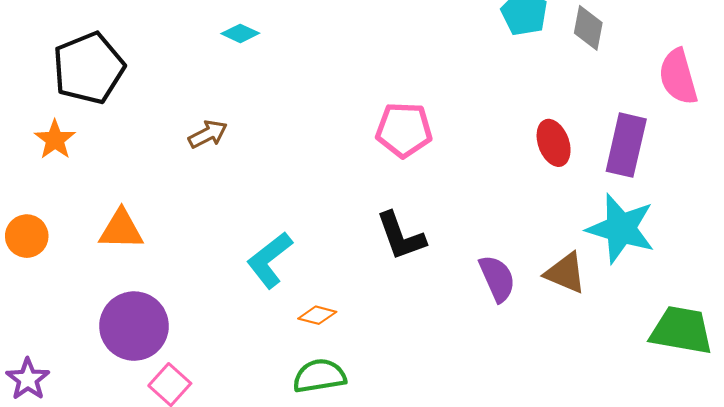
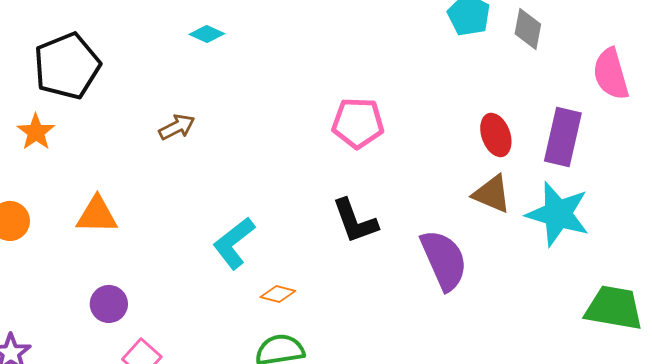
brown triangle: (565, 273) -> (492, 194), moved
purple semicircle: (497, 278) -> (444, 260), size x1.4
purple circle: (134, 326) -> (109, 304), size x0.6

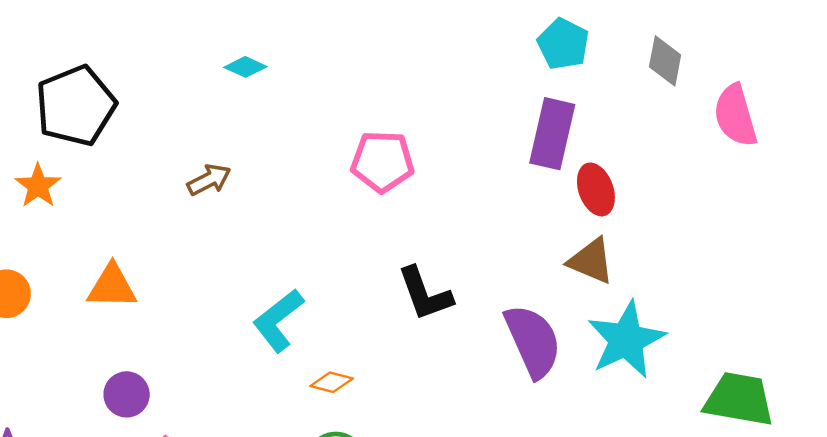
gray diamond: (528, 29) -> (665, 61), moved
pink pentagon: (358, 123) -> (382, 162), moved
purple rectangle: (563, 137) -> (552, 134), moved
cyan star: (558, 214) -> (626, 340), moved, turned 30

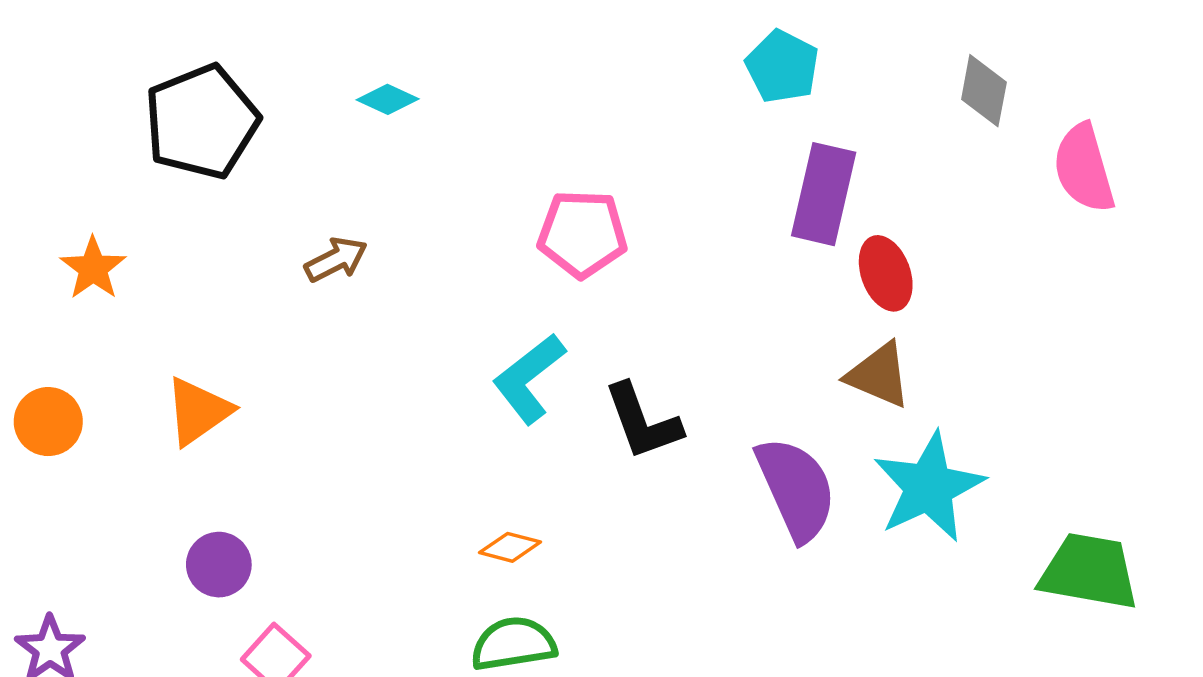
cyan pentagon: (563, 44) -> (782, 67), moved
black pentagon: (76, 106) -> (202, 122), moved
orange triangle: (112, 286) -> (198, 411), turned -36
cyan L-shape: (278, 320) -> (529, 378), moved

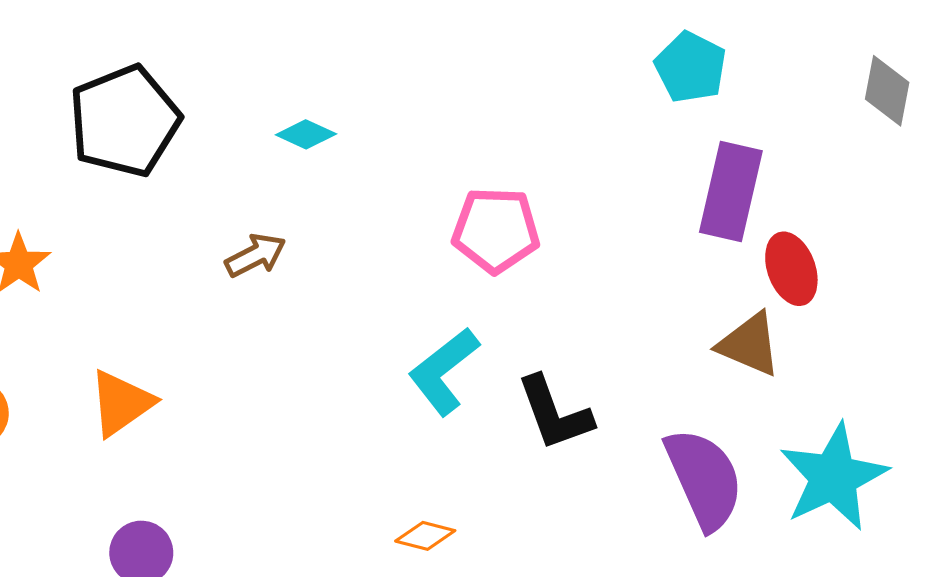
cyan diamond: (388, 99) -> (306, 134), moved
brown triangle: (879, 375) -> (749, 344), moved

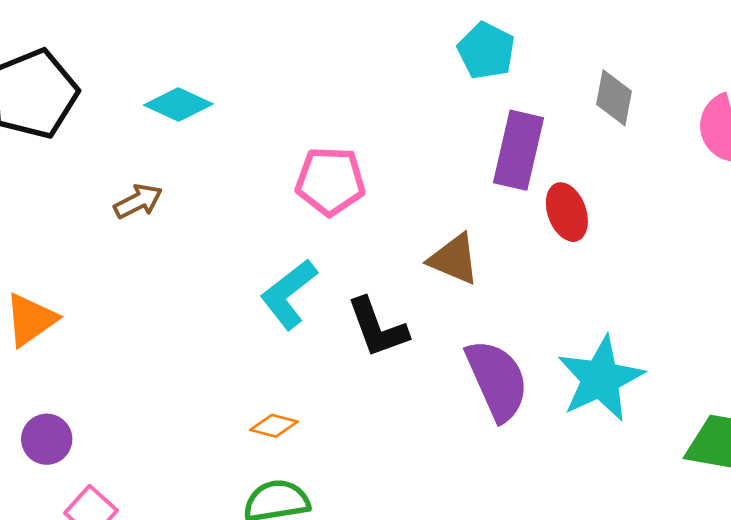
gray diamond: (887, 91) -> (614, 98), moved
cyan diamond: (306, 134) -> (178, 105), size x1.4
brown triangle: (749, 344) -> (454, 259), moved

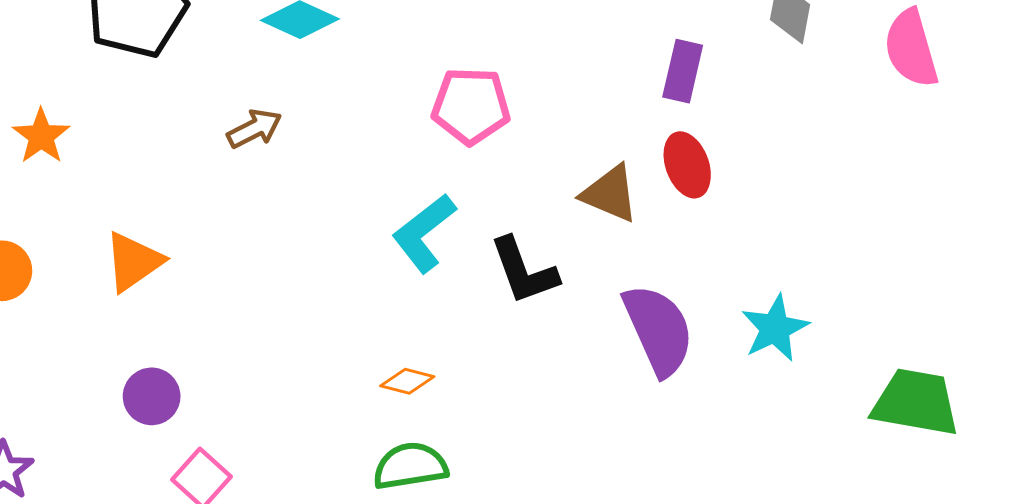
purple rectangle: (518, 150) -> (683, 71), size x0.7
red ellipse: (567, 212) -> (687, 165), moved
cyan star: (600, 379) -> (775, 328), size x0.7

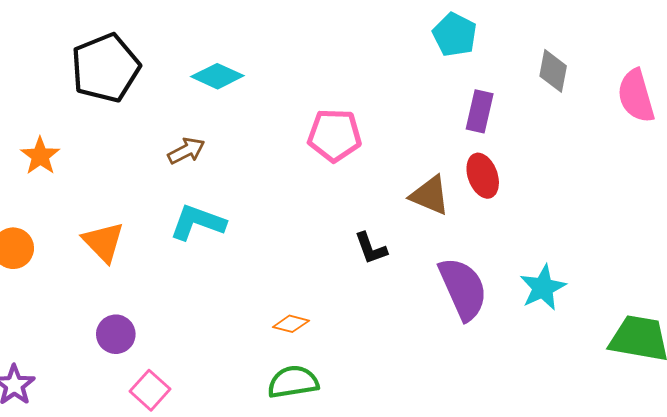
cyan L-shape: (424, 233) -> (198, 222), moved, turned 58
orange triangle: (133, 262) -> (103, 242), turned -39
black L-shape: (524, 271) -> (371, 248), size x0.7

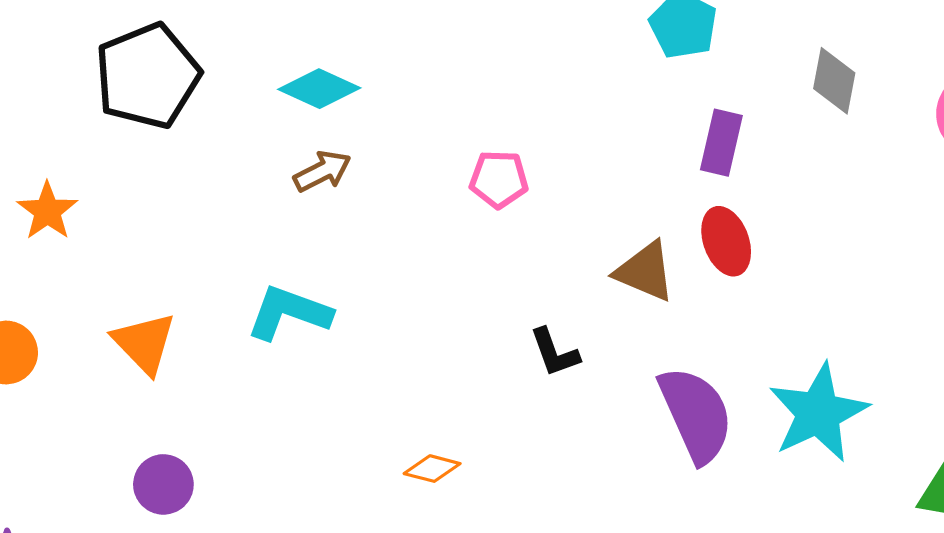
pink pentagon: (334, 135) -> (499, 179), size x0.7
brown arrow: (186, 151) -> (322, 171), moved
cyan star: (543, 288) -> (818, 413), size x1.4

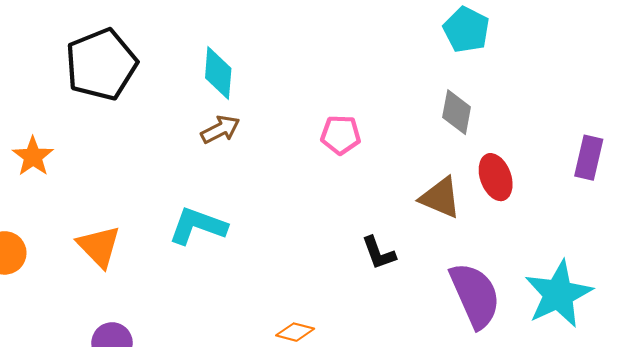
gray diamond: (834, 81) -> (457, 112), moved
cyan diamond: (319, 89) -> (218, 73), turned 70
purple rectangle: (721, 143) -> (589, 158), moved

